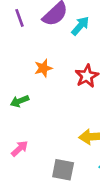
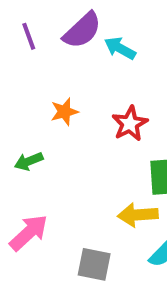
cyan arrow: (80, 26) -> (120, 48), turned -102
pink arrow: (20, 149) -> (29, 233), size x1.5

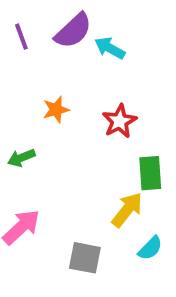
yellow arrow: (138, 215) -> (127, 210), turned 132

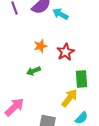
orange star: (56, 110) -> (40, 46), moved
green arrow: (21, 158) -> (33, 71), moved

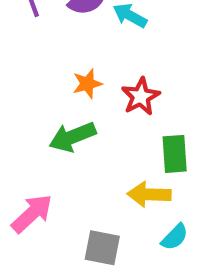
green arrow: (33, 71) -> (72, 137), size x1.5
yellow arrow: (69, 98) -> (149, 194), turned -126

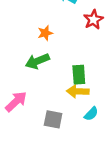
red star: (141, 96) -> (93, 20), moved
green rectangle: (175, 154) -> (79, 75), moved

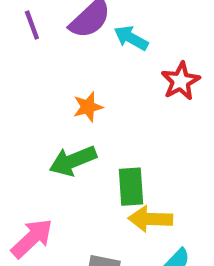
green rectangle: (79, 75) -> (131, 187), moved

